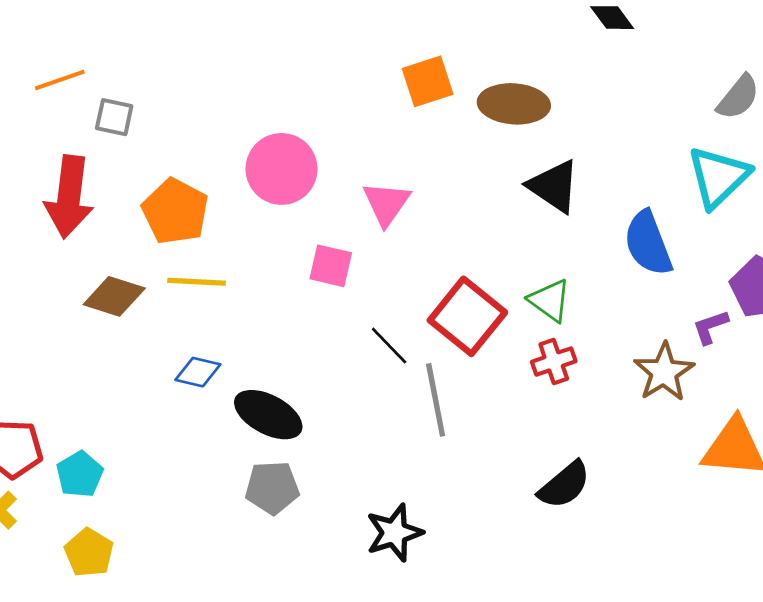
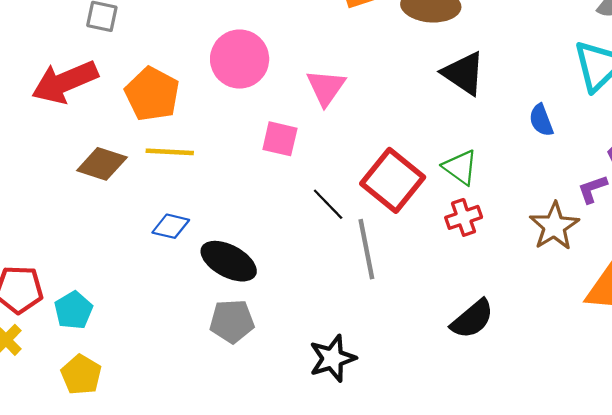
red arrow: (69, 197) -> (65, 82), turned 60
blue semicircle: (648, 243) -> (541, 120), size x0.6

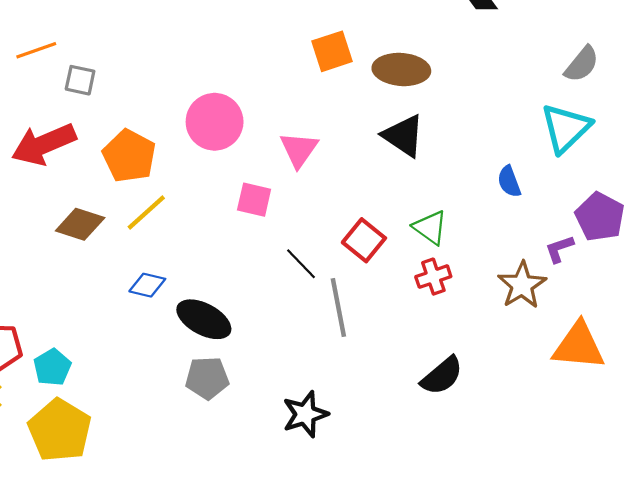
black triangle: (464, 73) -> (403, 136), moved
yellow line: (170, 152) -> (146, 213), turned -45
red square: (393, 180) -> (364, 240), size x0.7
yellow pentagon: (81, 375) -> (60, 430), size x1.6

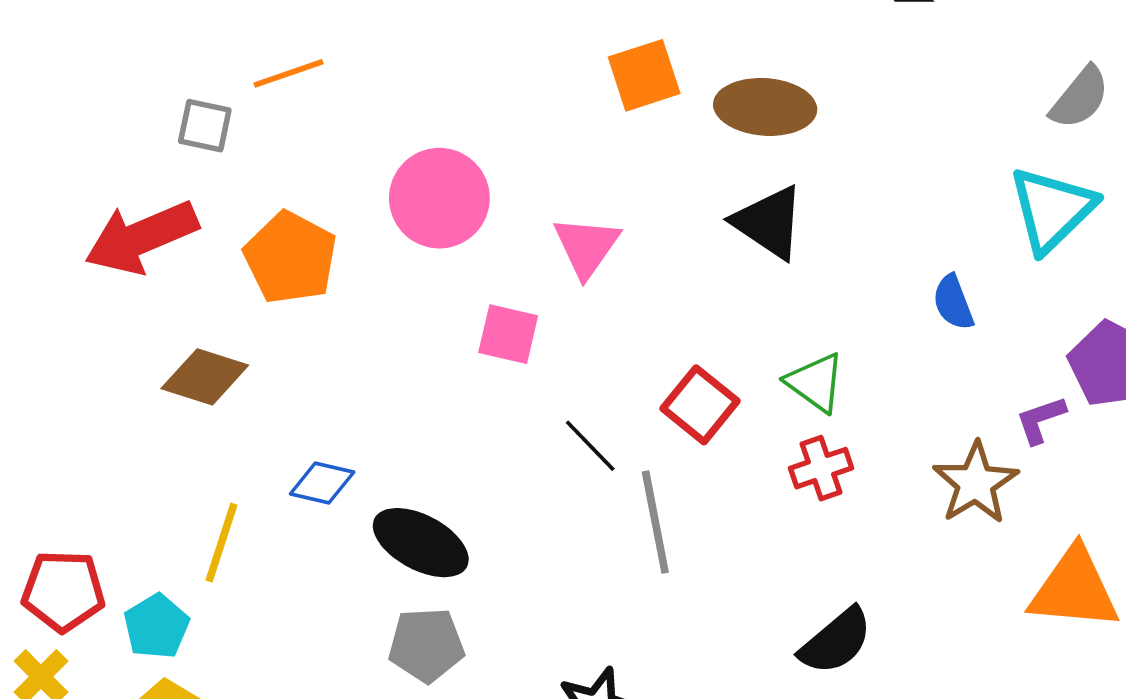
orange line: (36, 50) -> (289, 73), moved
yellow line: (146, 213) -> (222, 543), moved, turned -30

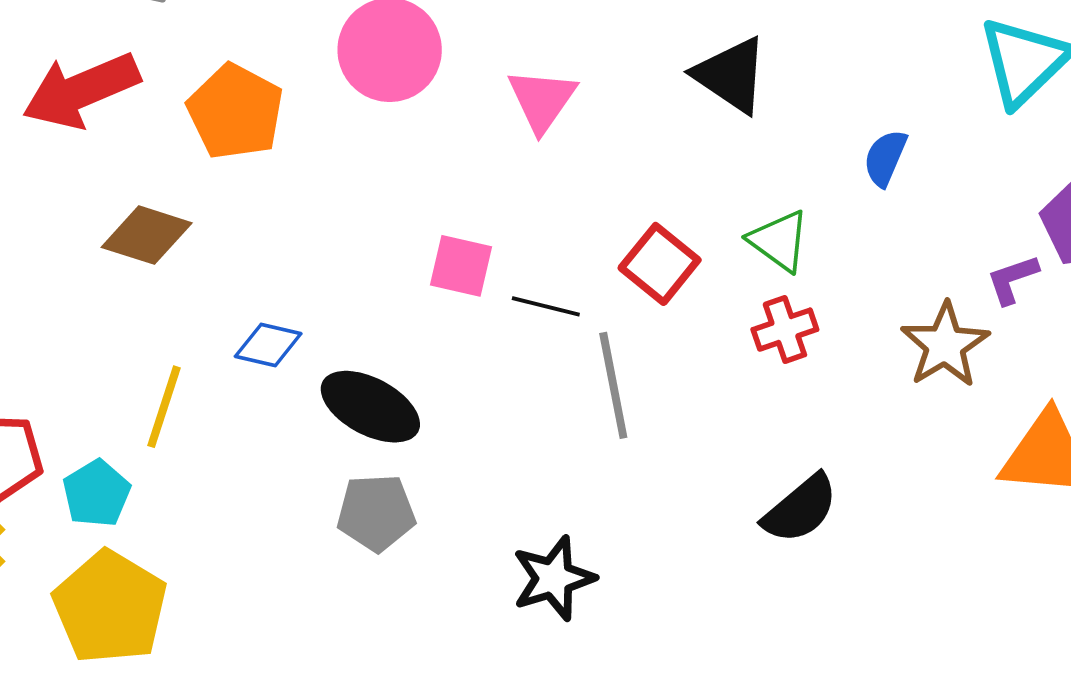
blue semicircle: (953, 302) -> (885, 158), moved, turned 44
pink square: (508, 334) -> (461, 266), moved
black line: (590, 446) -> (546, 306), turned -32

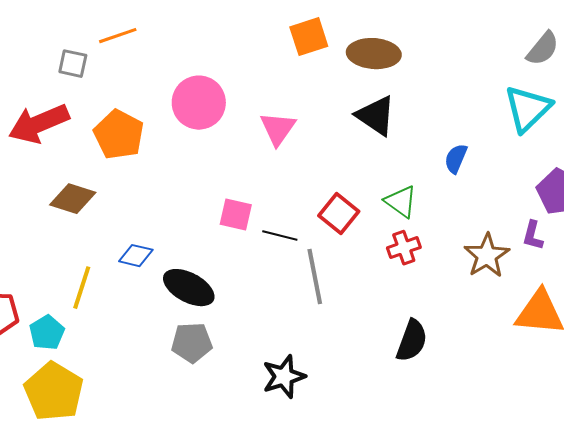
purple L-shape: (1012, 279) -> (533, 236), moved, turned -56
black semicircle: (800, 509) -> (412, 341), turned -30

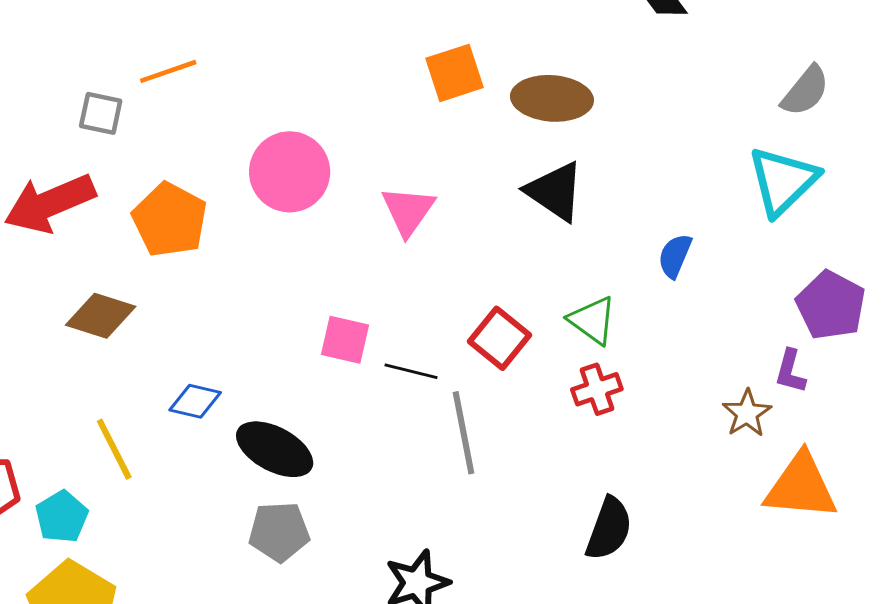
brown star: (487, 256) -> (747, 413), moved, size x0.7
yellow line: (82, 288) -> (114, 449), turned -45

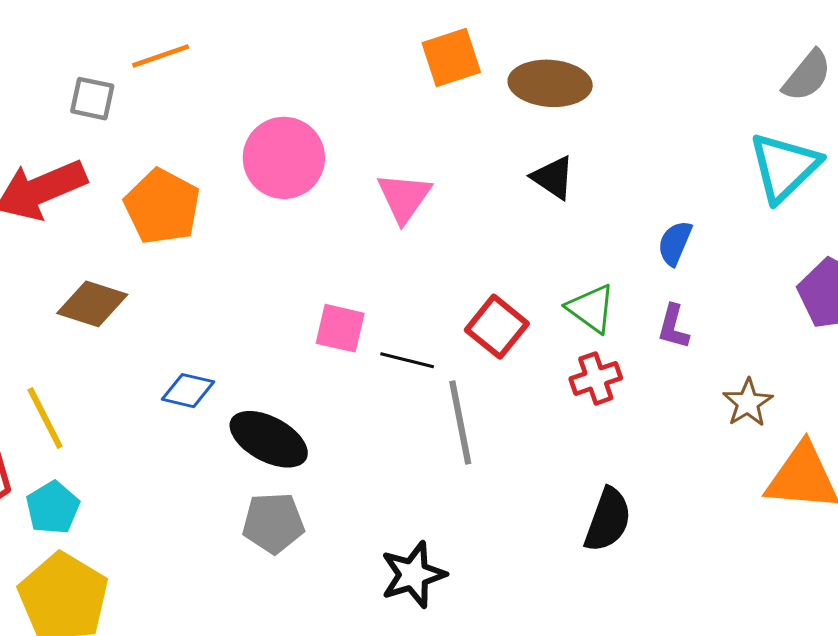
black triangle: (555, 191) -> (553, 178), size x0.7
purple L-shape: (790, 371) -> (673, 327), moved
yellow line: (114, 449) -> (45, 418), moved

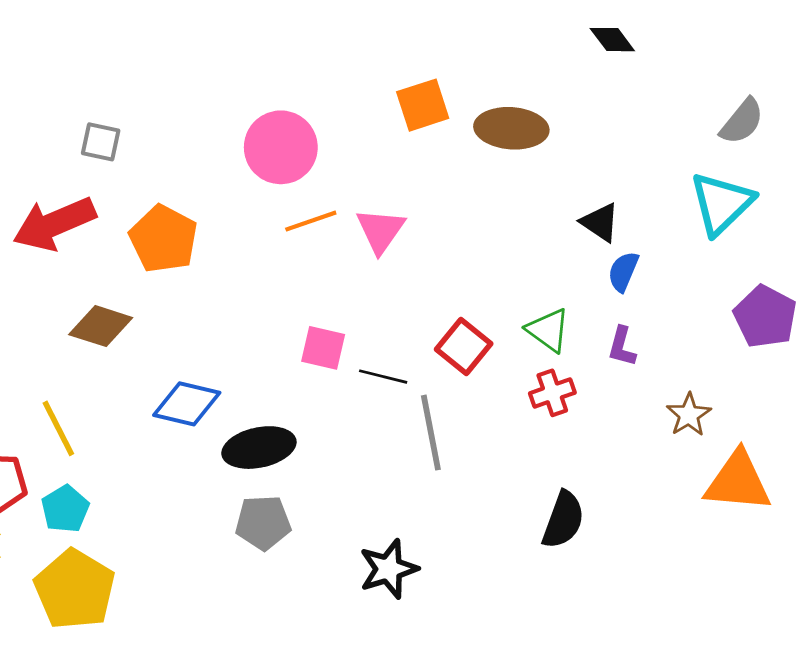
orange line: (161, 56) -> (311, 221), moved
pink circle: (284, 158) -> (281, 147), moved
black triangle: (553, 178) -> (600, 222), moved
blue diamond: (188, 391) -> (187, 404), size x1.4
black ellipse: (269, 439) -> (259, 448), turned -40

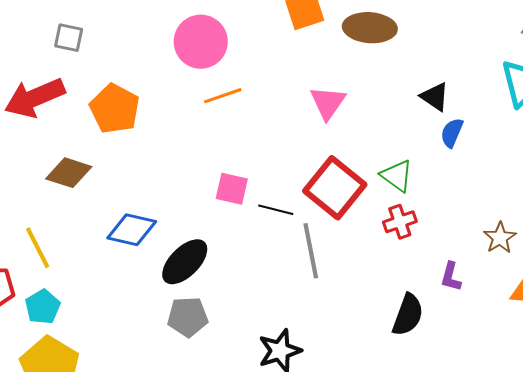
pink triangle: (380, 231) -> (328, 103), moved
red square: (464, 347) -> (335, 188), size x1.5
purple L-shape: (622, 347) -> (451, 277), moved
black ellipse: (259, 448) -> (185, 262), turned -33

